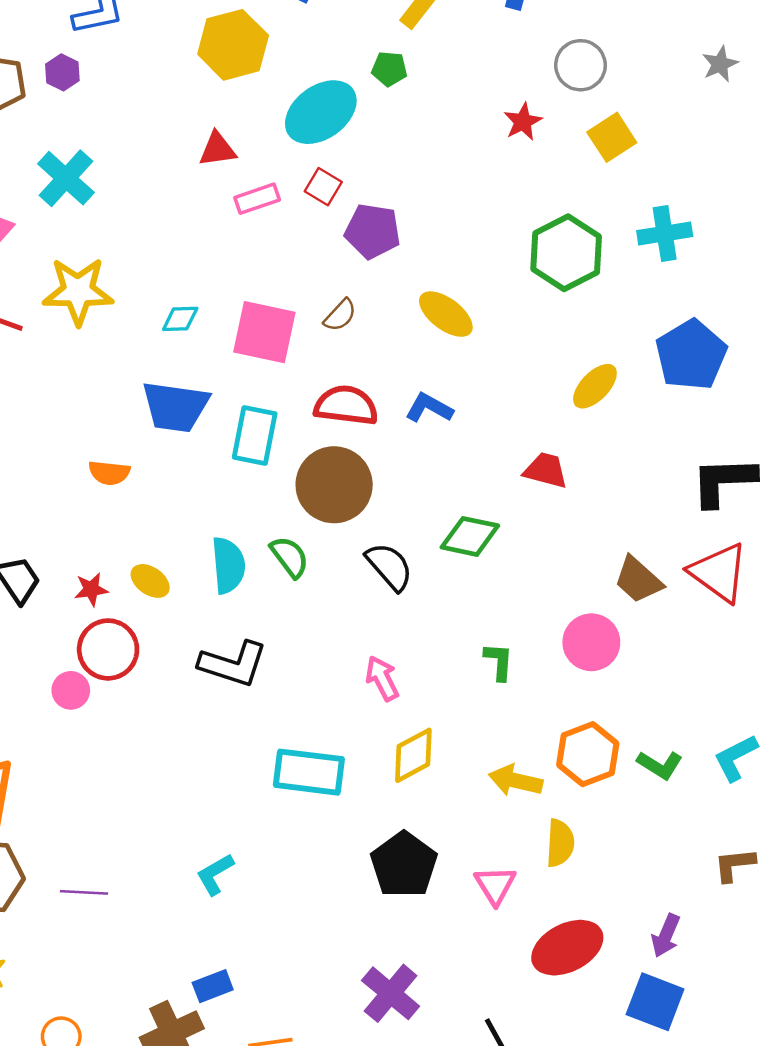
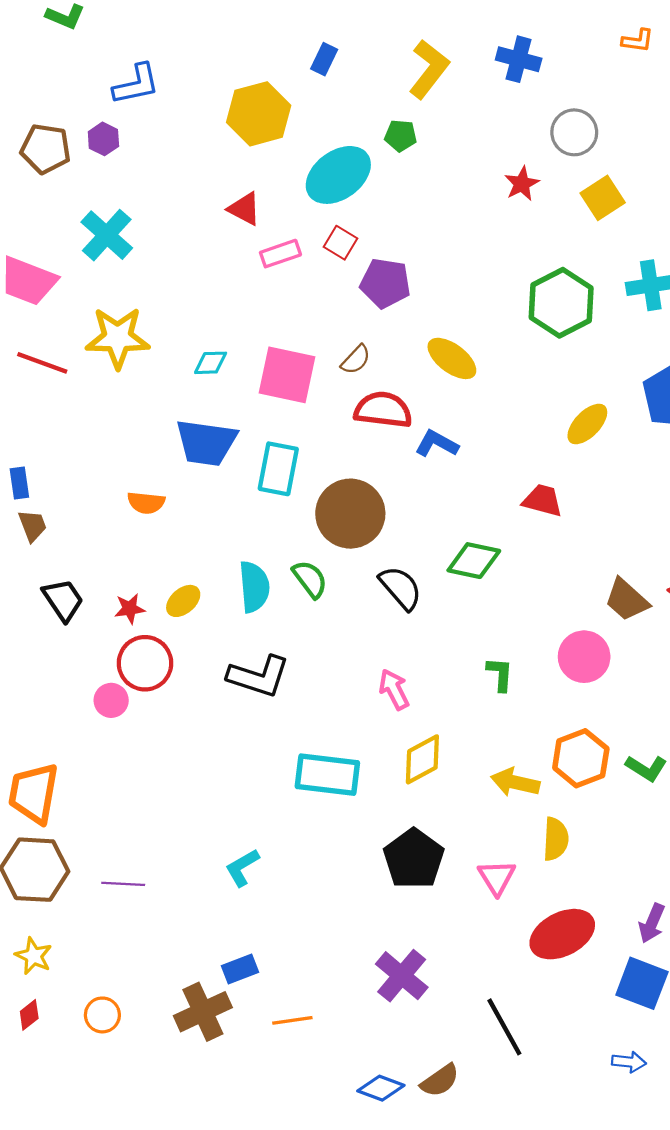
red triangle: (217, 149) -> (244, 209), turned 36
red semicircle: (346, 405) -> (383, 410), moved
yellow ellipse: (150, 581) -> (183, 601), turned -76

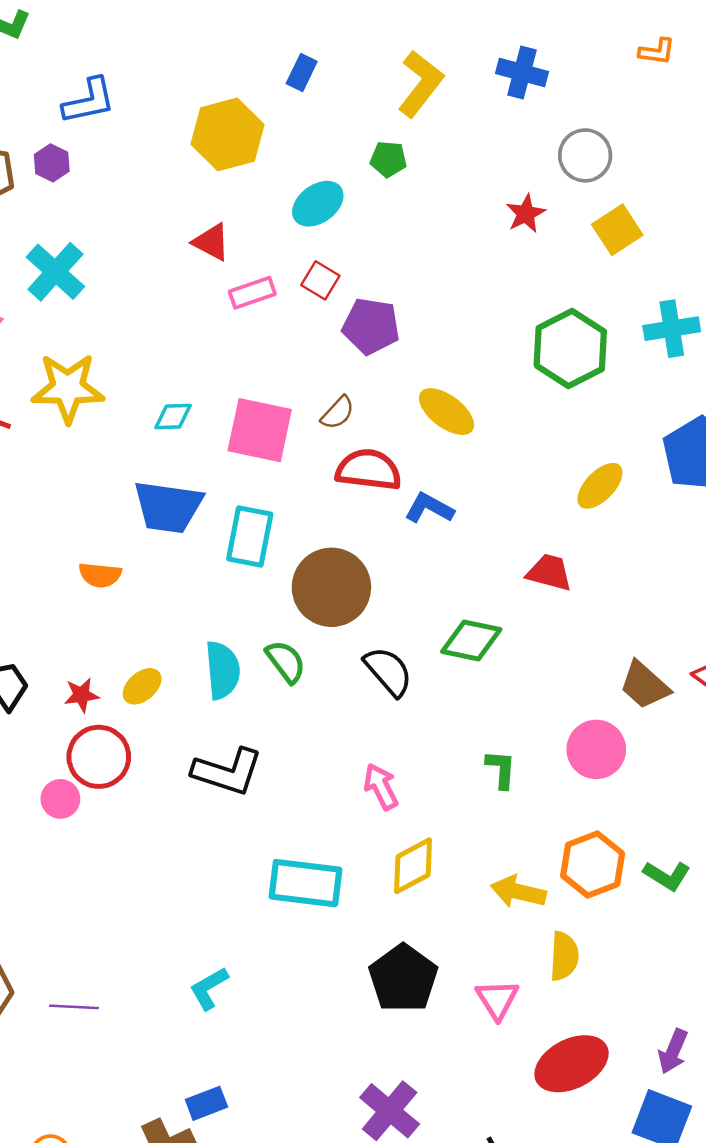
cyan ellipse: (338, 175) -> (318, 204), size x0.7

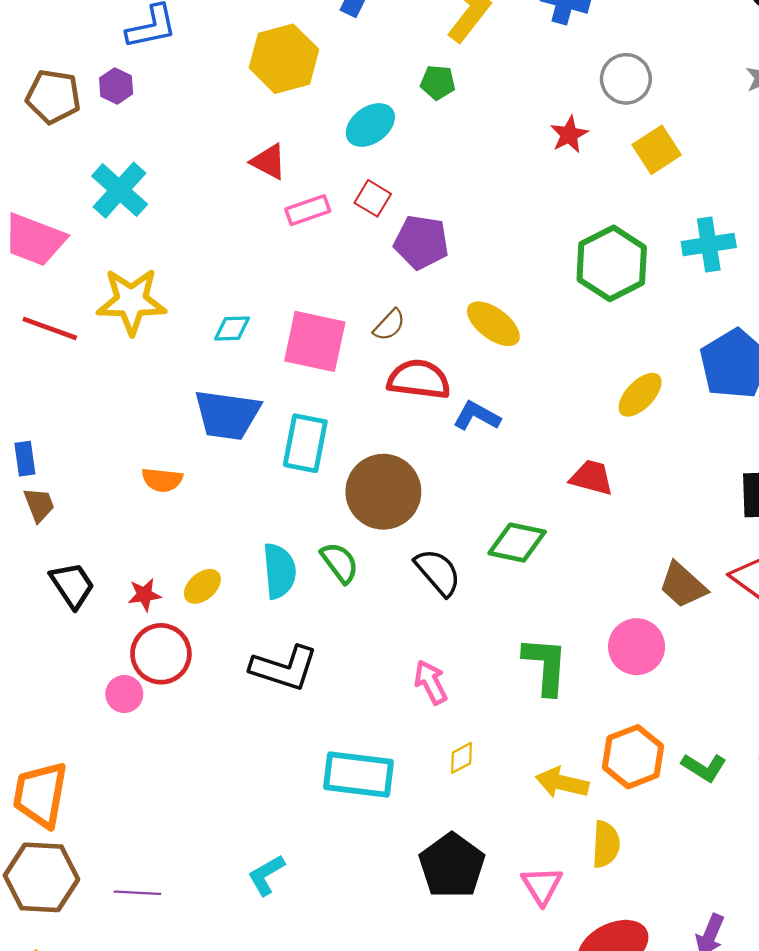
green L-shape: (501, 769) -> (545, 666), size x1.6
yellow diamond: (413, 866) -> (461, 758), size x0.6

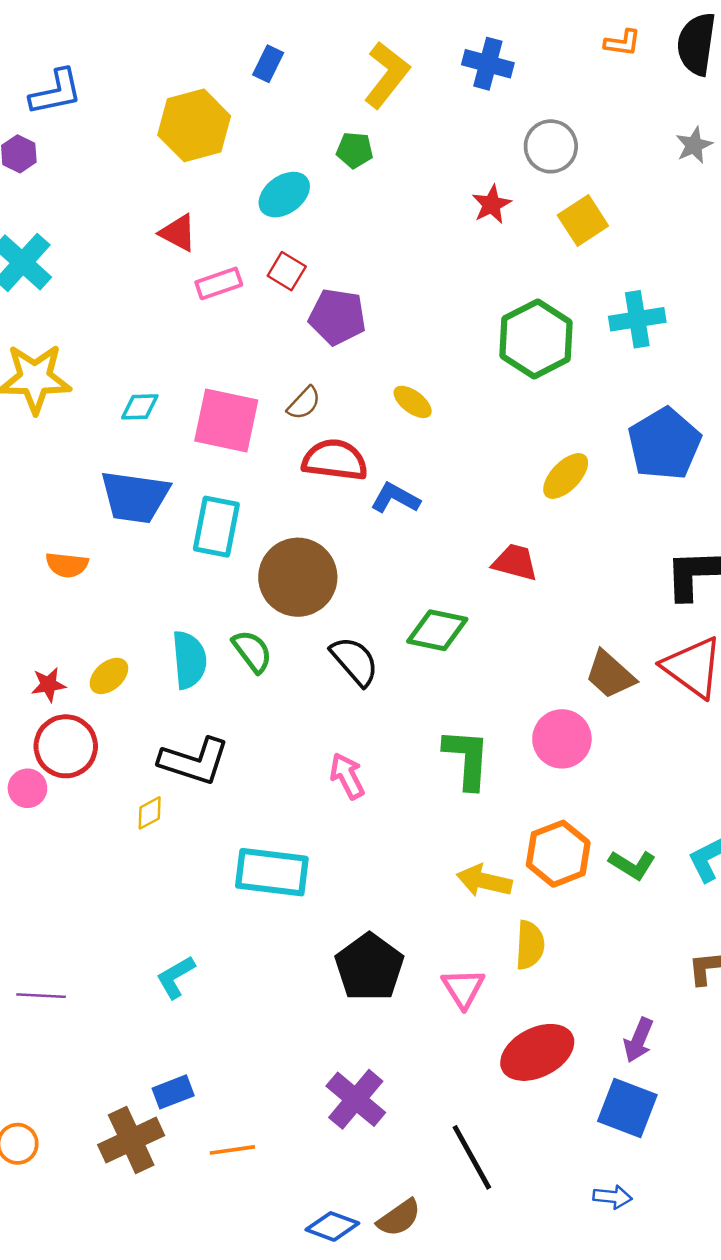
yellow ellipse: (493, 324) -> (413, 402), size x0.7
yellow diamond: (461, 758) -> (150, 813), moved

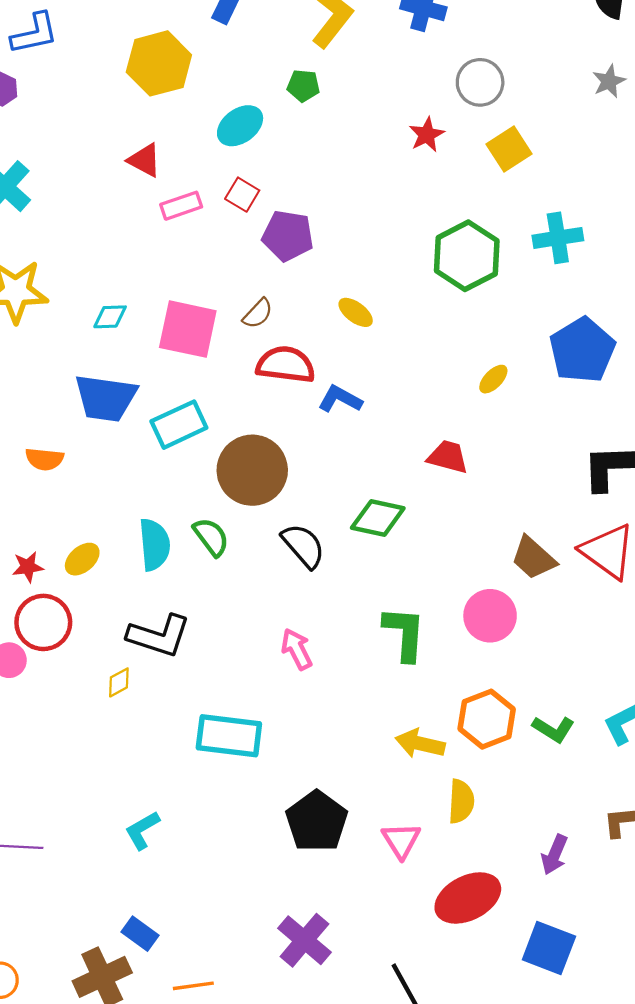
yellow ellipse: (566, 476) -> (493, 379), size x0.7
cyan rectangle: (216, 527) -> (179, 425), turned 54
purple arrow: (638, 1040) -> (554, 855), moved
blue rectangle: (173, 1092) -> (140, 934), turned 57

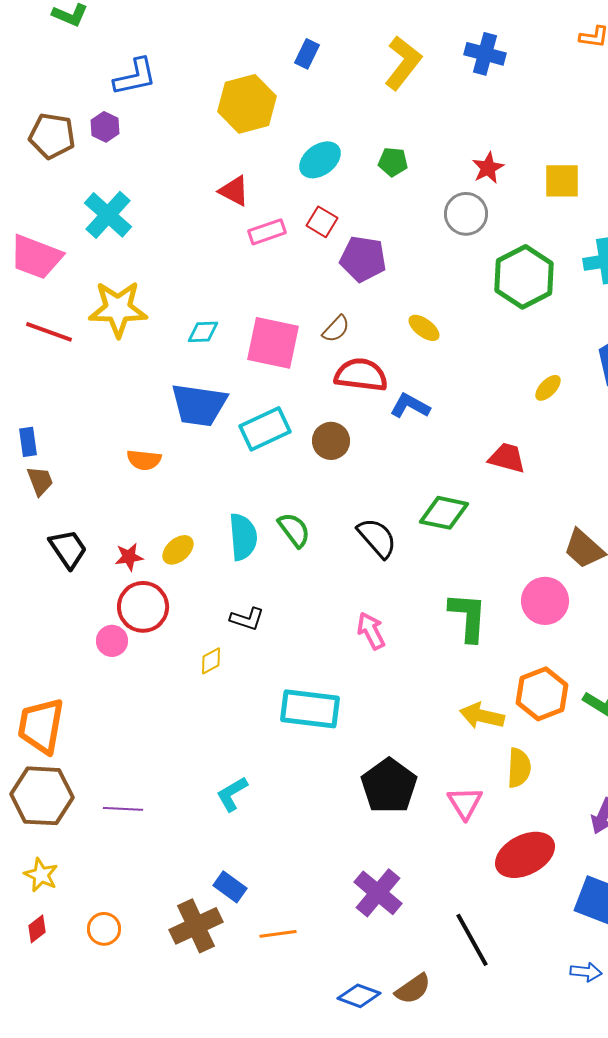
gray circle: (480, 82) -> (466, 214), moved
green pentagon: (303, 86) -> (393, 162), moved
yellow square: (509, 149) -> (562, 181), turned 33
brown circle: (252, 470) -> (331, 441), moved, size x0.6
black L-shape: (159, 636) -> (247, 619), size x0.6

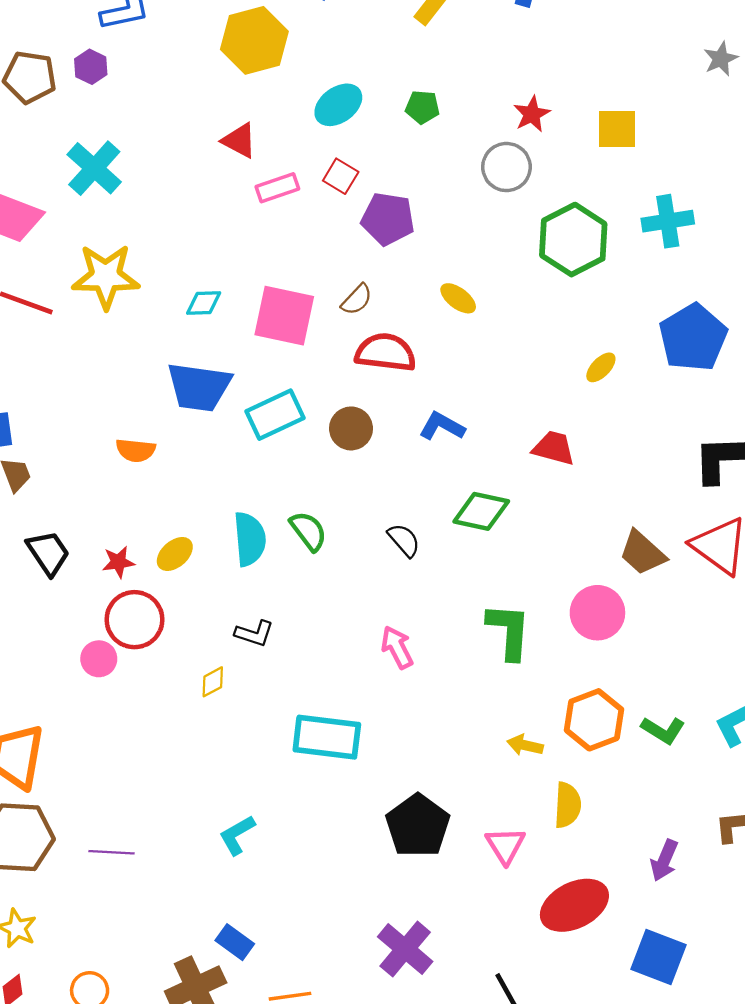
blue L-shape: (410, 406) -> (442, 426), moved
black semicircle: (377, 538) -> (404, 540), size x0.7
yellow arrow: (482, 716) -> (525, 745), size x0.7

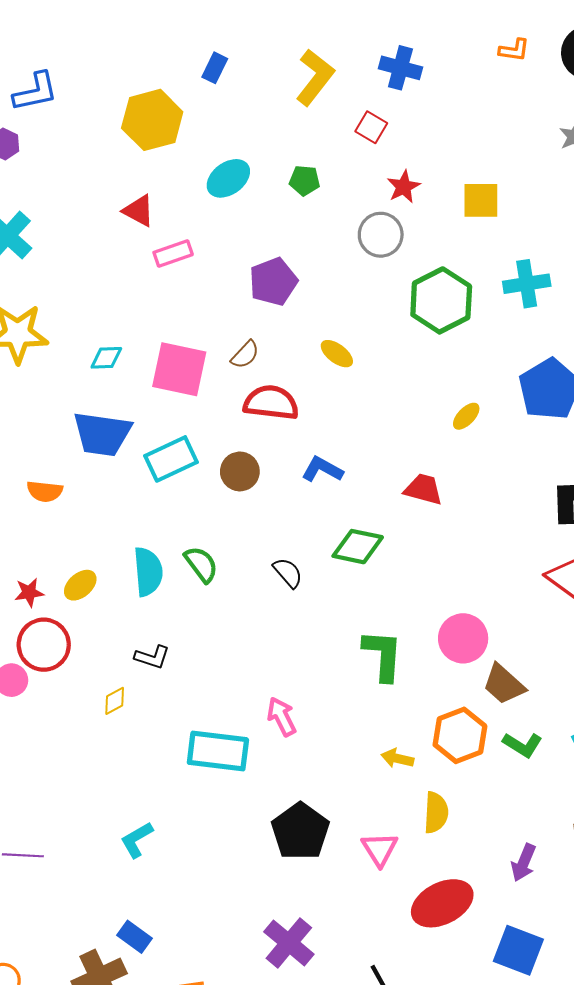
red square: (341, 176) -> (371, 127), moved
purple pentagon: (388, 219) -> (273, 282), turned -30
brown trapezoid: (642, 553) -> (504, 684), moved
pink arrow: (397, 647) -> (282, 717), moved

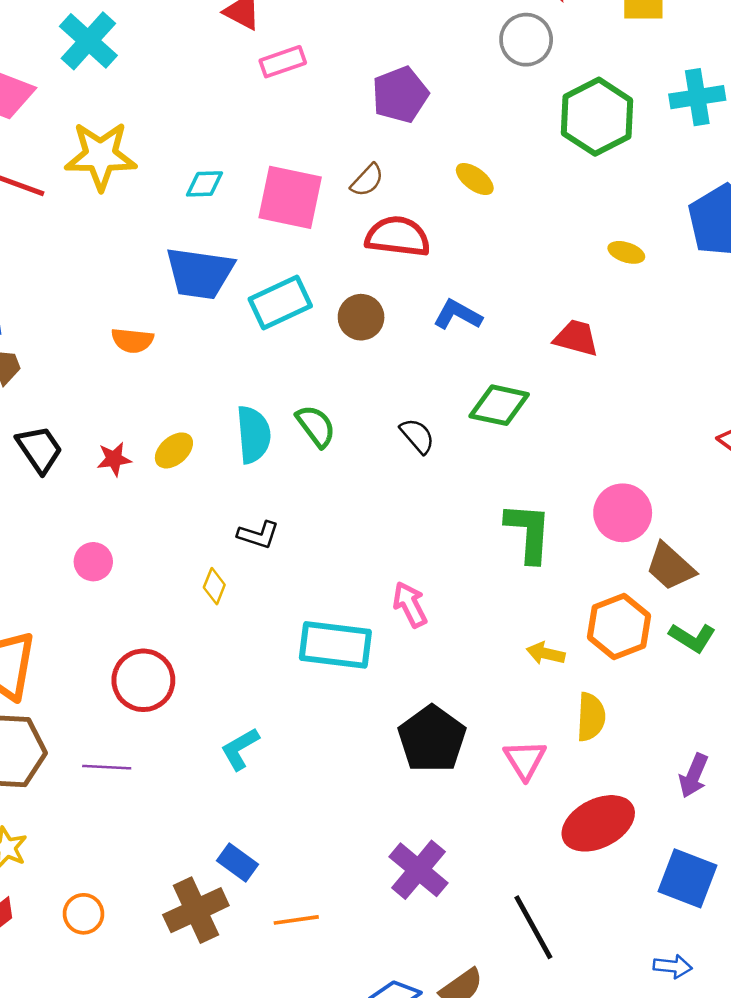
yellow ellipse: (466, 416) -> (626, 252), turned 64
red circle: (44, 645) -> (143, 680), moved
yellow diamond: (115, 701) -> (214, 586), turned -40

